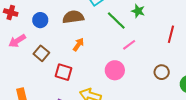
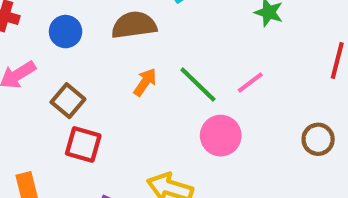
green line: (116, 20) -> (198, 84), moved
red square: (63, 72) -> (83, 144), moved

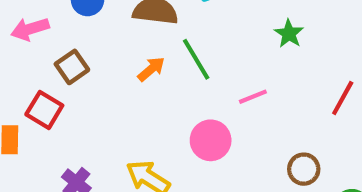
green line: (198, 84) -> (196, 59), moved
red square: (83, 144) -> (44, 110), moved

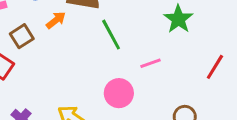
green star: (289, 34) -> (178, 19), size x1.4
orange arrow: (151, 69) -> (56, 20), moved

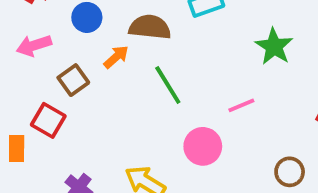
green line: (111, 35) -> (168, 85), moved

